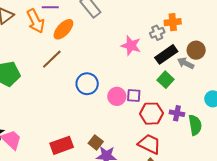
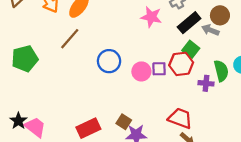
red hexagon: (152, 114) -> (181, 64), moved
green semicircle: (195, 125) -> (221, 71), moved

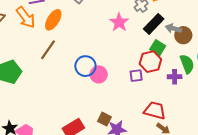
brown circle: (220, 15) -> (183, 35), moved
pink star: (151, 17) -> (119, 22), turned 30
purple square: (159, 69) -> (136, 76), moved
pink circle: (141, 71) -> (99, 74), moved

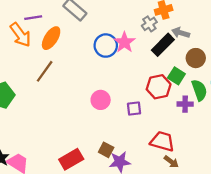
gray arrow: (173, 28) -> (181, 33), moved
green square: (158, 48) -> (176, 76), moved
blue circle: (85, 66) -> (106, 46), moved
purple square: (136, 76) -> (134, 109), moved

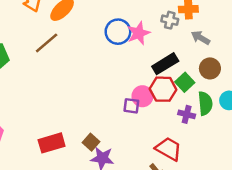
gray cross: (149, 24) -> (170, 20), turned 32
black rectangle: (163, 45) -> (165, 64), moved
pink circle: (101, 100) -> (142, 96), moved
red trapezoid: (162, 141) -> (169, 149), moved

